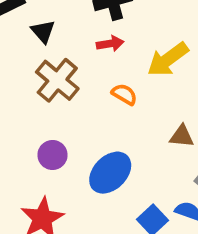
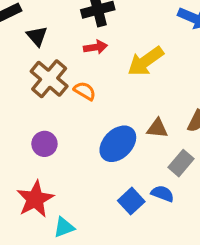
orange semicircle: (124, 94) -> (85, 91), moved
blue ellipse: (110, 173) -> (118, 144), moved

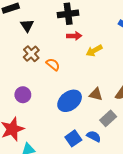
red arrow: (95, 47) -> (74, 36), moved
yellow arrow: (146, 61) -> (94, 51), size x0.7
brown cross: (49, 79) -> (31, 54), size x0.7

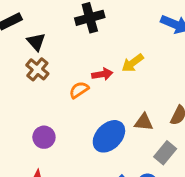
red arrow: (74, 36) -> (102, 74), moved
brown cross: (31, 54) -> (37, 69), moved
orange semicircle: (53, 64) -> (79, 90), turned -64

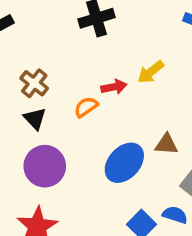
black triangle: (36, 42) -> (35, 119), moved
purple circle: (44, 137) -> (45, 166), size x1.5

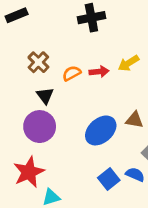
orange semicircle: (86, 107) -> (72, 73), moved
black triangle: (35, 119) -> (45, 96), moved

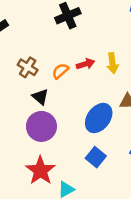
yellow arrow: (128, 63) -> (113, 63), moved, turned -54
blue square: (109, 179) -> (96, 157), moved

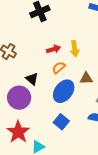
orange semicircle: (60, 71) -> (59, 68), moved
black triangle: (40, 97) -> (32, 79), moved

